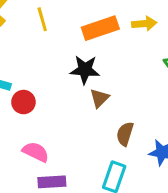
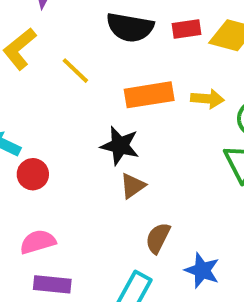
yellow line: (42, 19) -> (75, 71), turned -40
pink semicircle: (36, 152) -> (38, 242), turned -52

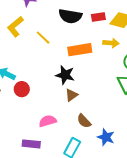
yellow arrow: (207, 99) -> (111, 43), moved
brown semicircle: (158, 238) -> (84, 121), turned -70
pink semicircle: (38, 242) -> (48, 121), moved

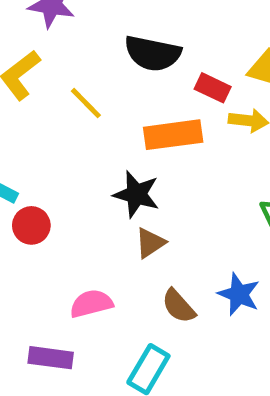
red rectangle: (98, 17) -> (213, 88), moved, turned 32
blue star: (106, 137) -> (239, 294), moved

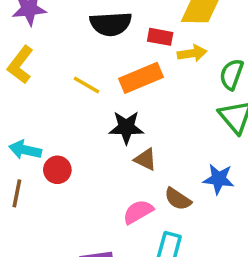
yellow line: (86, 103) -> (86, 85), moved
brown triangle: (150, 243) -> (145, 159), turned -45
pink semicircle: (91, 304) -> (138, 212), moved

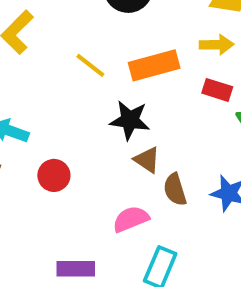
red rectangle: (160, 37) -> (217, 90), moved
red circle: (57, 170) -> (54, 175), moved
brown semicircle: (178, 199) -> (175, 190), moved, turned 32

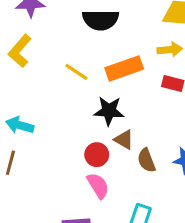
red circle: (54, 175) -> (97, 155), moved
pink semicircle: (131, 219) -> (98, 186), moved, turned 84

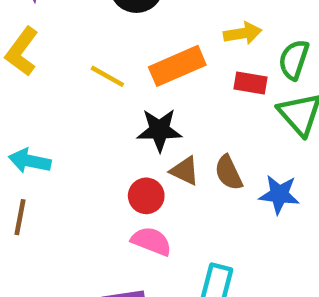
brown semicircle: (146, 160) -> (229, 173), moved
pink semicircle: (98, 186) -> (151, 241), turned -32

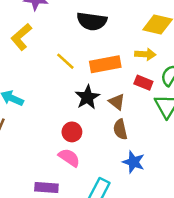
black star: (159, 130) -> (87, 97), turned 30
brown triangle: (185, 171) -> (117, 102), moved
blue star: (279, 194) -> (134, 162), moved

